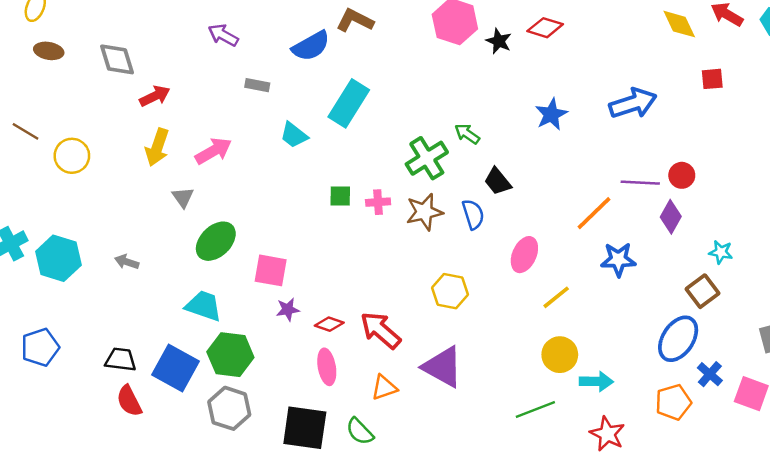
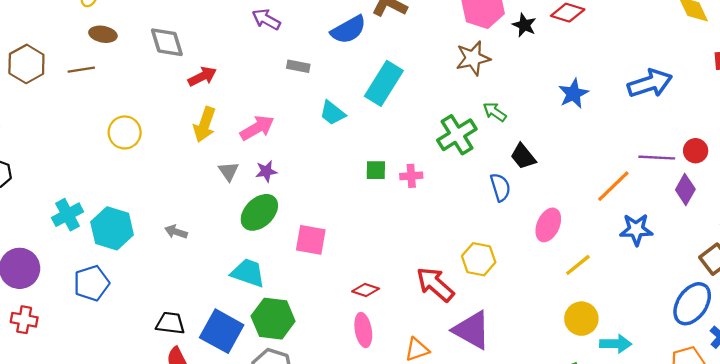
brown line: (26, 131) -> (81, 70), moved, turned -40
brown star: (424, 212) -> (473, 58), moved
purple star: (288, 309) -> (266, 171), moved
red arrow: (380, 330) -> (435, 284), moved
blue pentagon: (40, 347) -> (92, 283), moved

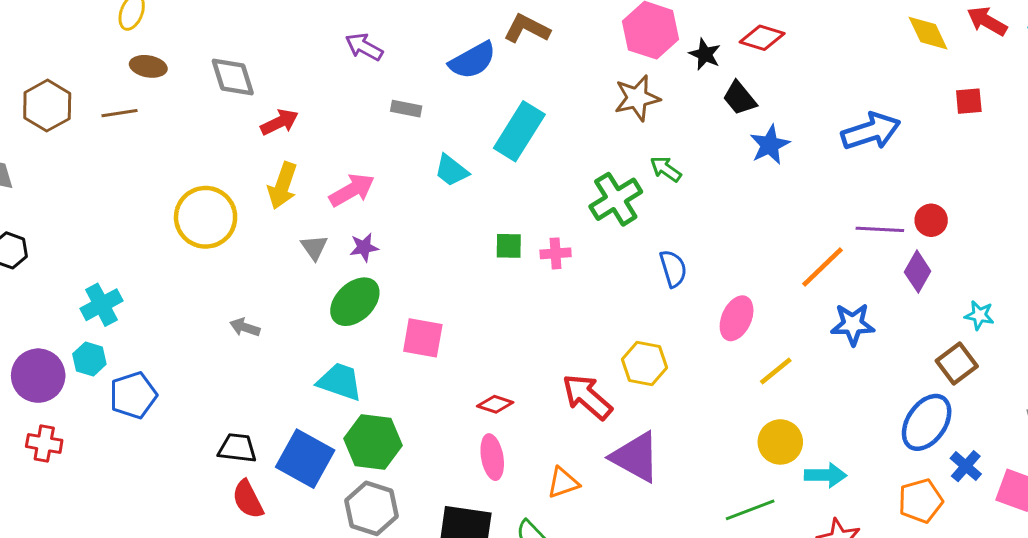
yellow circle: (125, 132) -> (206, 217), moved, size x1.4
black trapezoid: (523, 156) -> (740, 98), moved
cyan hexagon: (112, 228) -> (89, 359), moved, size x0.6

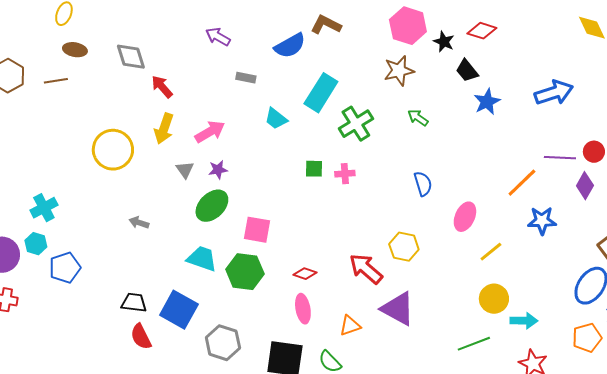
red arrow: (279, 122) -> (162, 87), turned -105
green cross: (616, 199) -> (356, 124), moved
green hexagon: (373, 442) -> (245, 272), moved

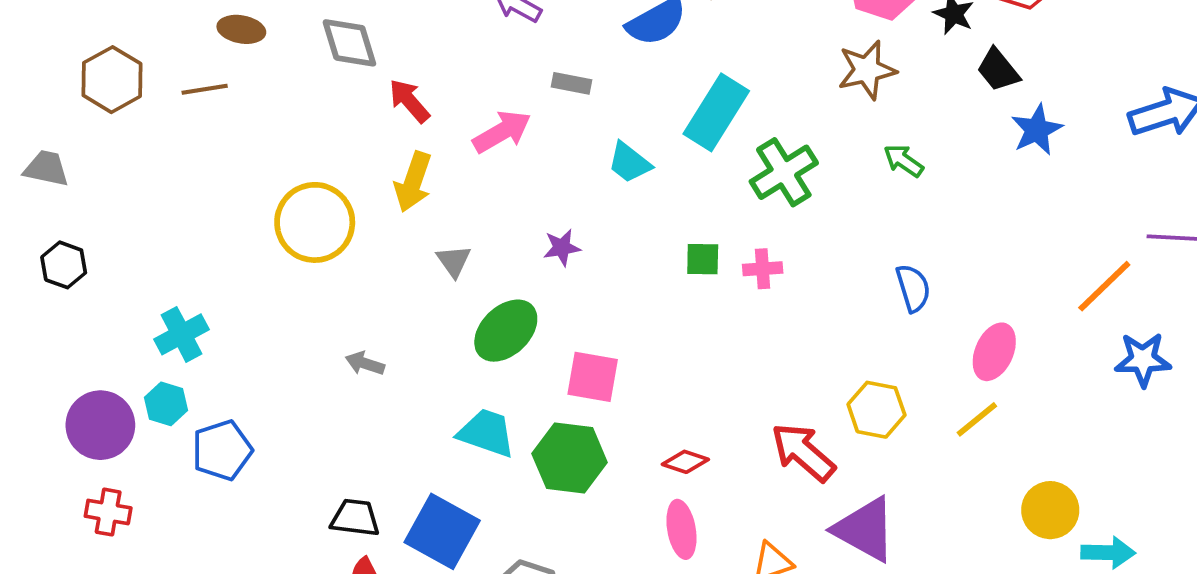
pink arrow: (210, 132) -> (502, 132), moved
purple star: (218, 170) -> (562, 248), moved
yellow line: (491, 252) -> (977, 419), moved

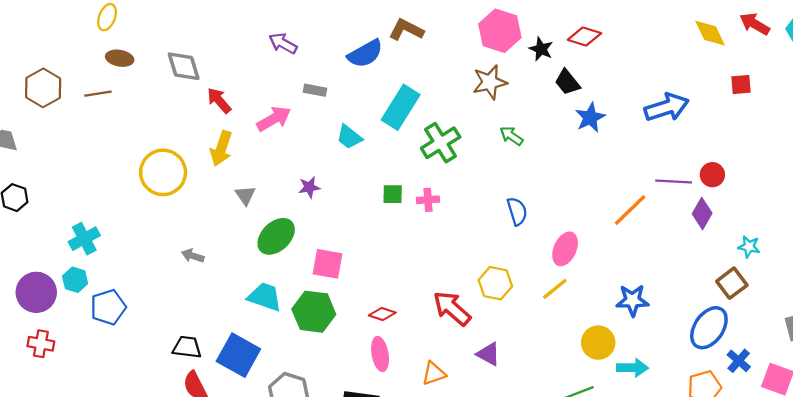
blue star: (1143, 360) -> (632, 300), moved
purple triangle: (865, 529) -> (489, 354), size x0.6

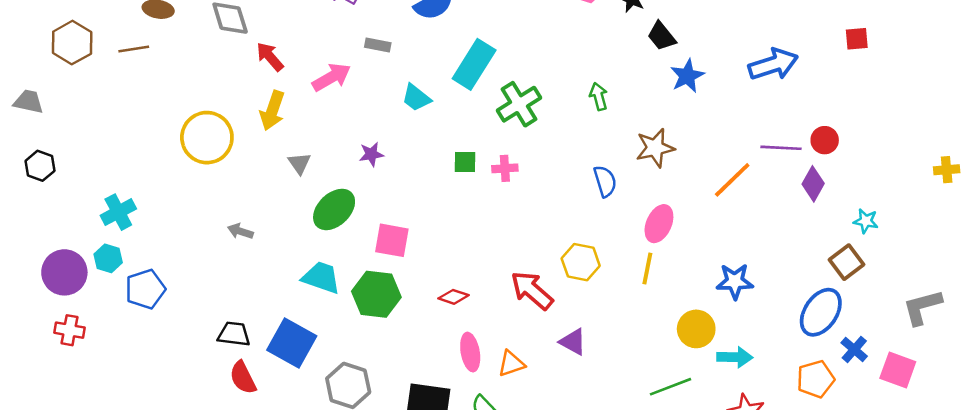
brown star: (490, 82) -> (655, 148), moved
green arrow: (511, 136) -> (599, 96), turned 40
yellow line: (555, 289) -> (647, 269), turned -40
pink ellipse: (380, 354) -> (470, 352), moved

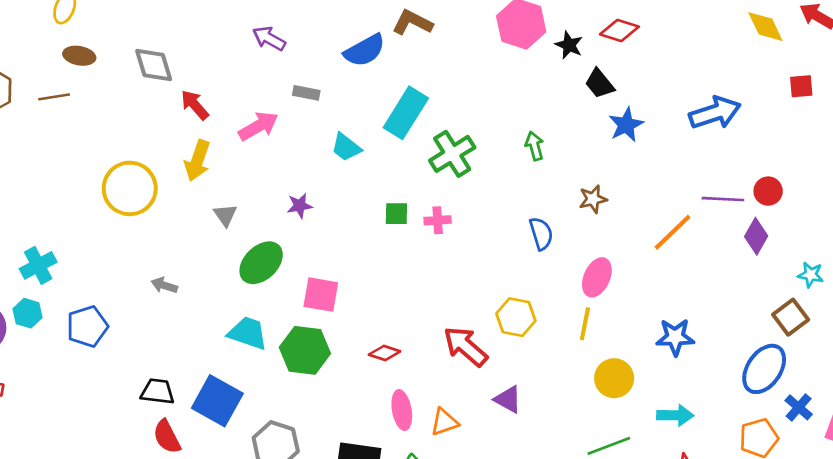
brown star: (655, 148) -> (593, 199), size x0.7
blue pentagon: (145, 289) -> (87, 326), moved
yellow circle: (696, 329) -> (614, 378), moved

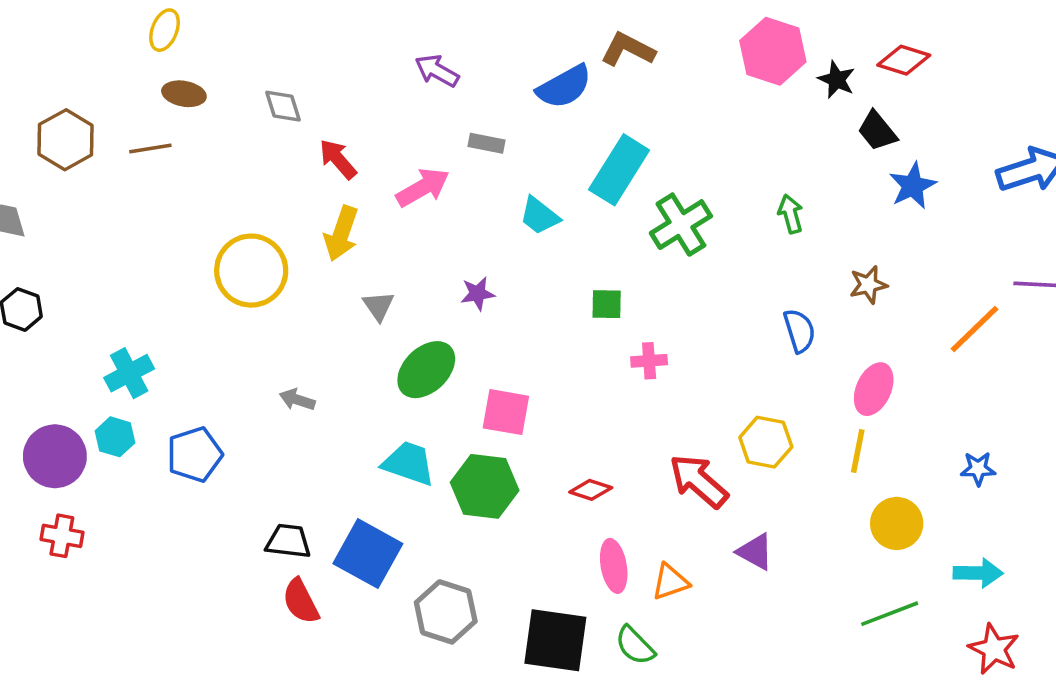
gray diamond: (154, 65) -> (283, 106), size x0.7
pink cross: (438, 220) -> (649, 361), moved
blue star: (675, 337) -> (978, 469), size x0.7

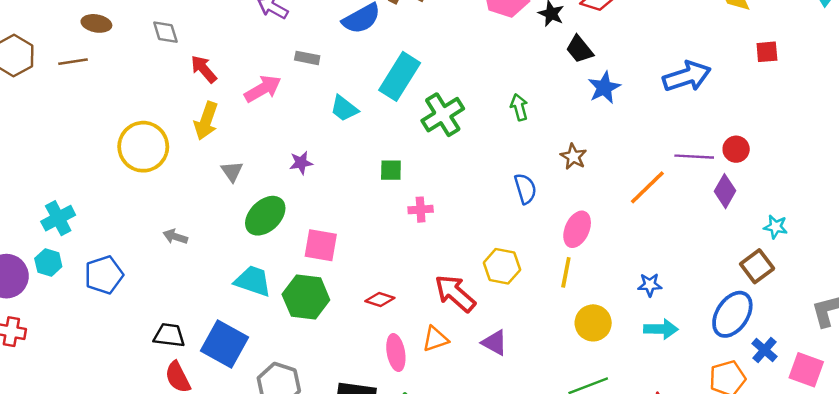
brown star: (868, 285) -> (573, 157), turned -30
cyan arrow: (978, 573) -> (661, 329), moved
orange triangle: (670, 582) -> (435, 339), moved

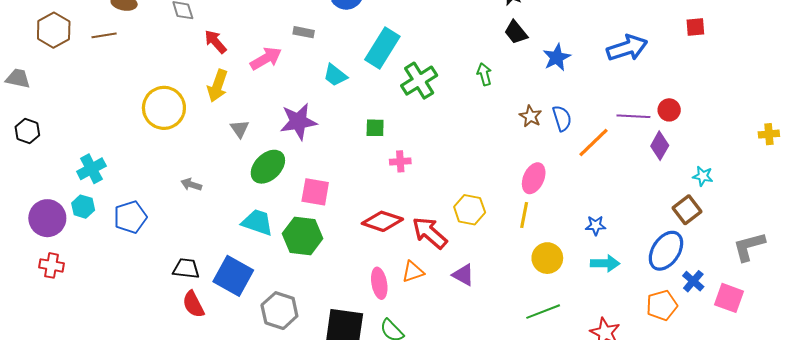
black trapezoid: (580, 49) -> (516, 32), moved
purple star: (301, 163) -> (298, 122), size x1.8
blue semicircle: (525, 189) -> (562, 118), moved
red diamond: (380, 300) -> (382, 221), moved, size x1.6

